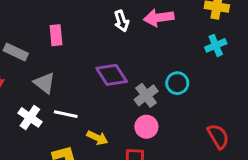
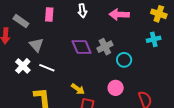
white arrow: (121, 21) -> (82, 11), moved
gray cross: (146, 95) -> (105, 47), moved
pink circle: (146, 127) -> (116, 88), moved
yellow arrow: (97, 138) -> (78, 89), moved

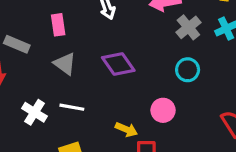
gray triangle: (36, 45) -> (65, 64), moved
gray cross: (105, 47) -> (188, 27), moved
pink circle: (116, 88) -> (163, 110), moved

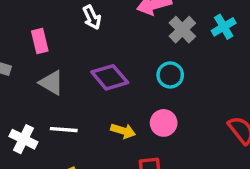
cyan circle: (188, 70) -> (170, 75), moved
yellow arrow: (126, 129) -> (123, 131), moved

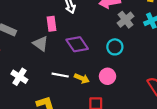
pink rectangle: (40, 41) -> (52, 24), moved
white line: (64, 130) -> (60, 75), moved

